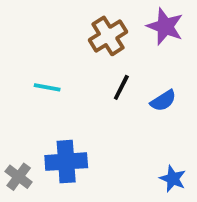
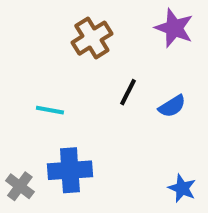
brown cross: (108, 36) -> (92, 38), moved
cyan line: (47, 87) -> (50, 110), moved

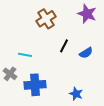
gray cross: (20, 186) -> (10, 74), moved
blue star: (182, 188) -> (76, 94), moved

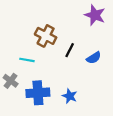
brown cross: (46, 19) -> (46, 36), moved, turned -30
blue star: (76, 94) -> (70, 96), moved

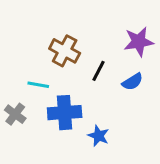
purple star: (95, 15) -> (139, 42), moved, turned -30
blue cross: (38, 93) -> (65, 113), moved

